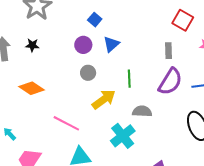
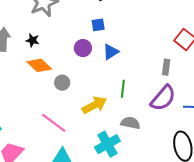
blue square: (95, 20) -> (98, 25), turned 32
gray circle: (88, 73) -> (62, 83), moved
orange diamond: (31, 88) -> (39, 65), moved

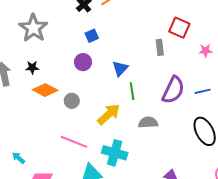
blue triangle: (111, 52) -> (120, 68), moved
gray rectangle: (166, 67) -> (160, 47), moved
cyan cross: (107, 144) -> (115, 153), moved, turned -30

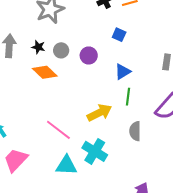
blue square: (92, 36) -> (119, 35), moved, turned 32
gray circle: (72, 101) -> (61, 50), moved
gray semicircle: (148, 122) -> (135, 131), turned -102

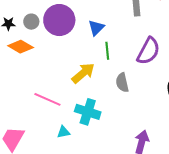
purple circle: (89, 55) -> (59, 20), size x1.8
cyan triangle: (66, 165) -> (63, 132), size x0.6

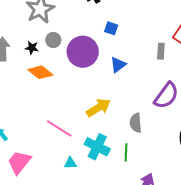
gray circle: (31, 22) -> (53, 40), moved
green line: (107, 51) -> (126, 152), moved

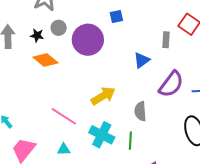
blue square: (111, 28) -> (116, 17), turned -32
blue triangle: (118, 65) -> (142, 60), moved
cyan triangle: (70, 163) -> (64, 149), moved

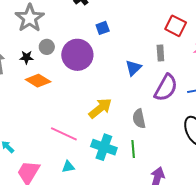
gray rectangle: (166, 40) -> (160, 53), moved

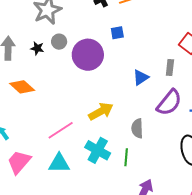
orange diamond: (38, 81) -> (22, 87), moved
pink line: (64, 134) -> (61, 130), turned -68
cyan triangle: (68, 167) -> (59, 163), size x1.6

